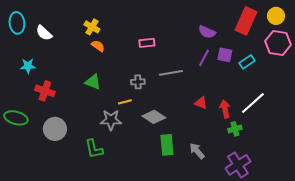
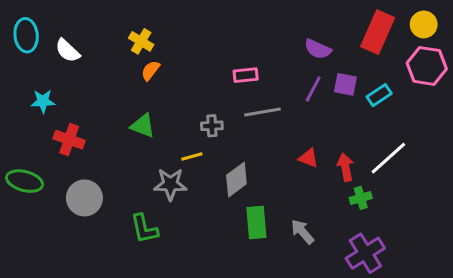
pink rectangle: (147, 43) -> (246, 75), moved
orange semicircle: (98, 46) -> (150, 71), turned -88
gray diamond: (154, 117) -> (236, 180), turned -70

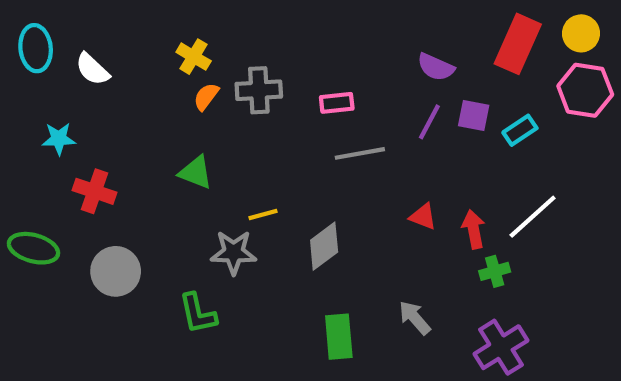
gray cross: (212, 126) -> (259, 90), moved, size x1.5
green rectangle: (256, 223) -> (339, 337), moved

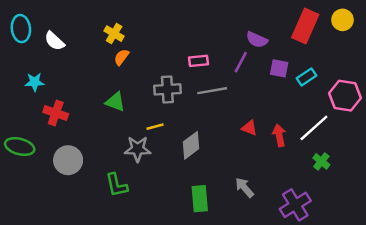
gray cross: (259, 90) -> (167, 89), moved
pink hexagon: (585, 90) -> (345, 96), moved
purple line: (429, 122) -> (241, 62), moved
green cross: (495, 271) -> (321, 161), moved, turned -35

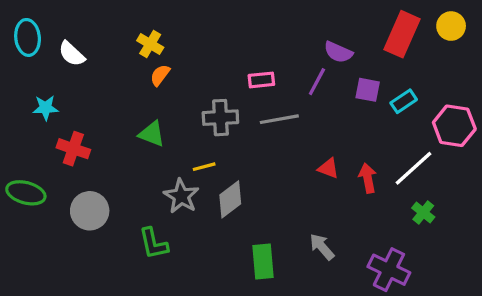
gray diamond: (191, 145) -> (230, 199), moved
gray star: (138, 149) -> (181, 196), turned 30
purple cross: (295, 205) -> (389, 270), turned -32

